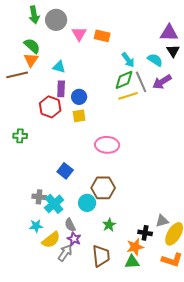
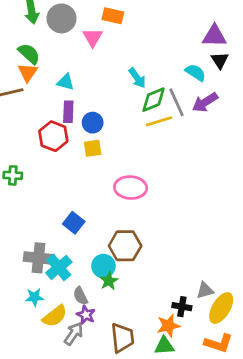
orange rectangle: (102, 36) -> (113, 16), moved
cyan arrow: (128, 60) -> (137, 78), moved
gray cross: (39, 197) -> (38, 258), size x1.5
green star: (109, 225) -> (109, 281), moved

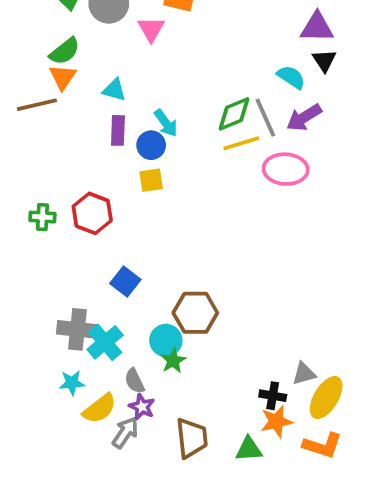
green semicircle: (29, 54) -> (65, 51), turned 100
cyan arrow: (137, 78) -> (166, 123), moved
red hexagon: (53, 136) -> (92, 213), moved
pink ellipse: (131, 188) -> (286, 169), moved
orange star: (168, 326) -> (276, 421), moved

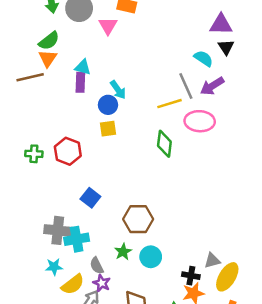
green diamond: (234, 114) -> (164, 144), moved, turned -60
purple rectangle: (118, 130) -> (80, 82), moved
cyan circle: (166, 340) -> (151, 257), moved
cyan cross: (105, 342) -> (77, 239), turned 30

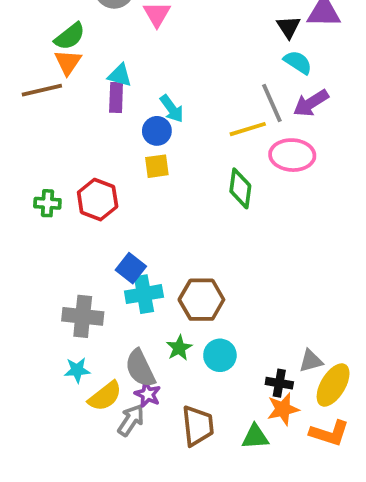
black triangle: (226, 47) -> (289, 27), moved
cyan cross: (77, 239) -> (144, 294), moved
gray semicircle: (97, 266) -> (140, 368), size x1.5

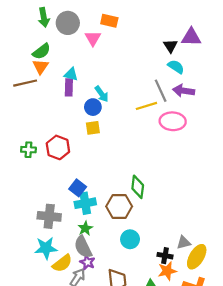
purple arrow: (311, 103) -> (184, 91), turned 40
green diamond: (240, 188) -> (138, 187), moved
green star: (179, 348) -> (85, 228), moved
cyan star: (77, 370) -> (46, 248), size x1.5

